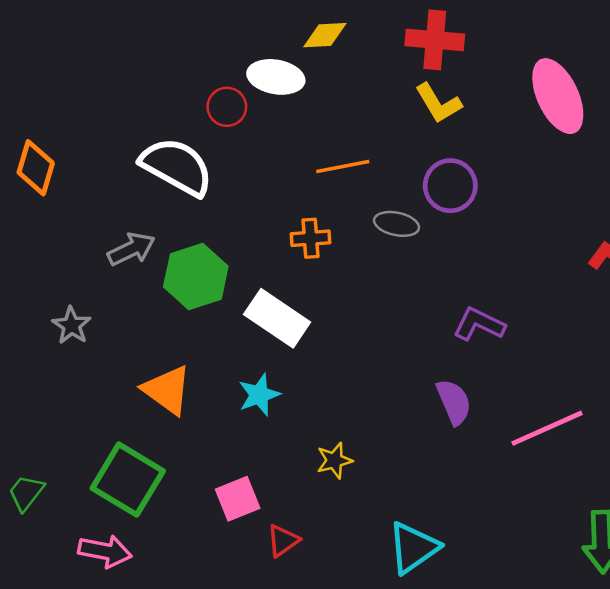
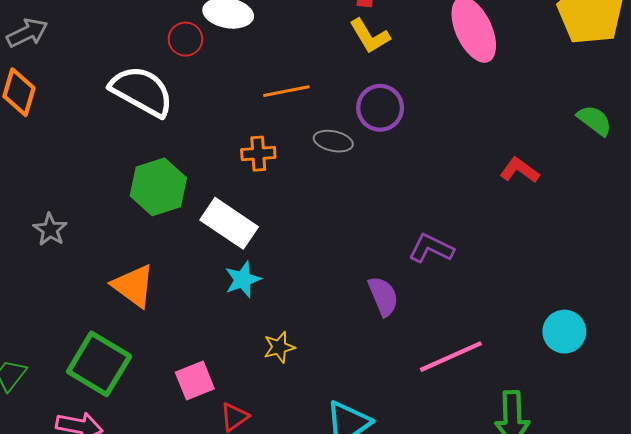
gray arrow: (131, 249) -> (27, 33), moved
purple L-shape: (479, 324) -> (431, 248), moved
cyan star: (259, 395) -> (243, 280), moved
pink line: (547, 428) -> (451, 357), moved

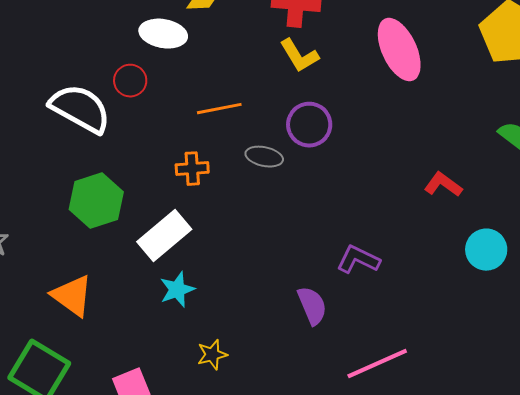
red circle: (185, 39) -> (130, 81), moved
white rectangle: (229, 223) -> (164, 236), turned -74
cyan circle: (564, 332) -> (486, 250), moved

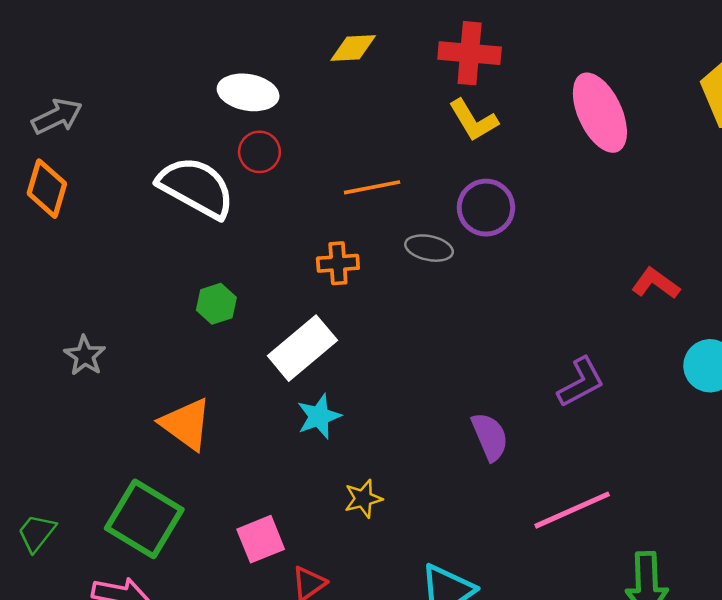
white ellipse: (163, 34) -> (248, 92), moved
green hexagon: (96, 201) -> (216, 304), size x0.6
purple L-shape: (358, 260) -> (581, 382), moved, turned 126

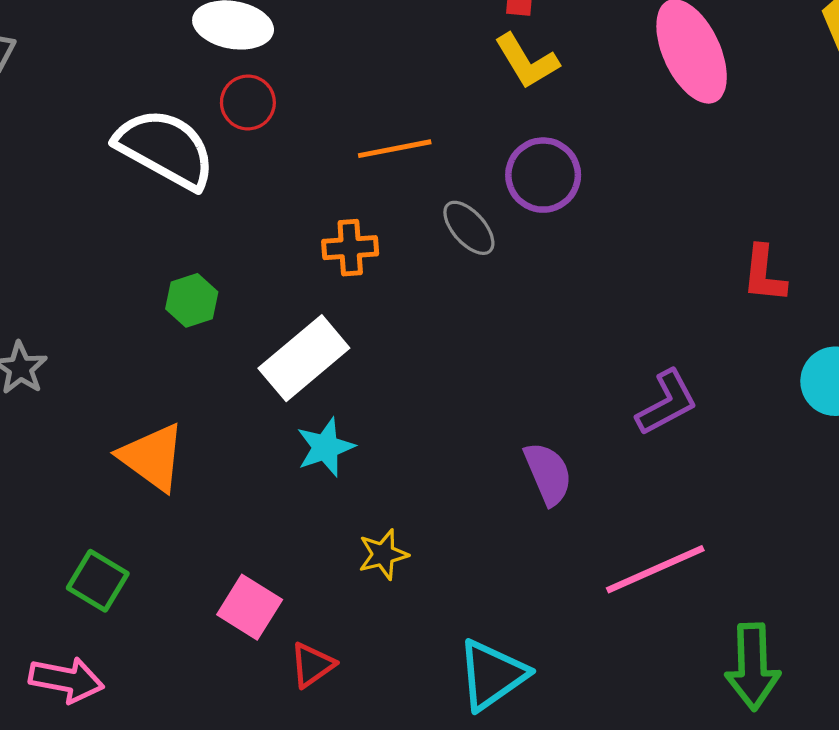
gray ellipse: (429, 248) -> (469, 228), turned 36
red L-shape: (656, 283) -> (764, 274), turned -120
green square: (144, 519) -> (98, 581), size x0.6
pink square: (261, 539) -> (250, 607), turned -36

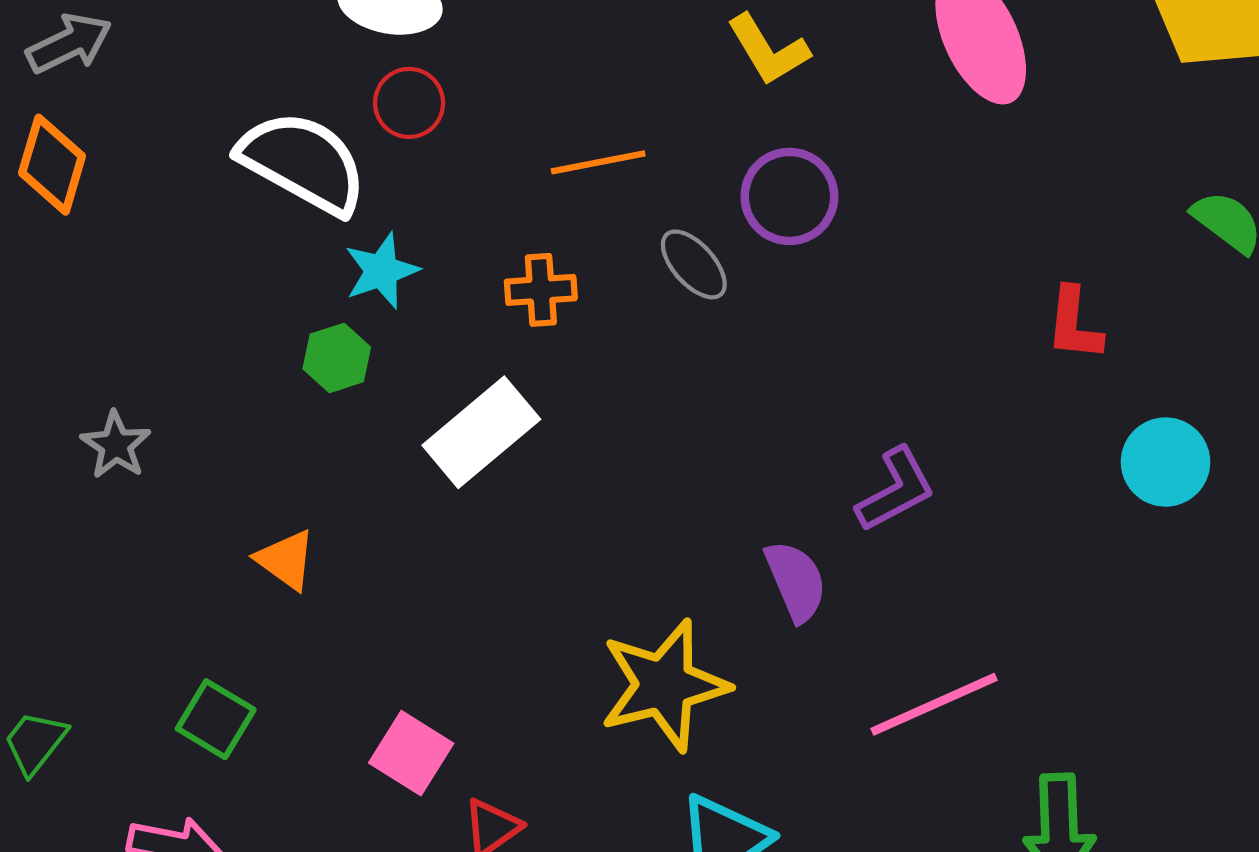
purple L-shape: (667, 403) -> (896, 490), moved
cyan star: (325, 447) -> (381, 271), moved
orange triangle: (152, 457) -> (286, 560), size x0.7
yellow star: (383, 554) -> (664, 685), moved, size x2.0

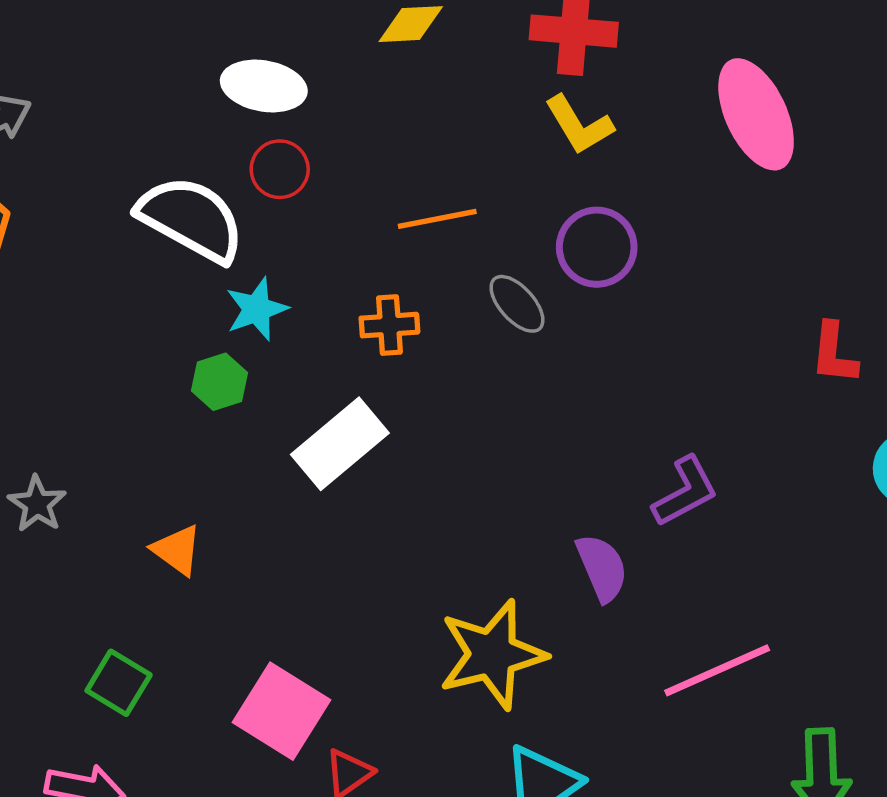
gray star: (116, 445) -> (37, 504), moved
pink square: (411, 753) -> (281, 711), size x1.4

